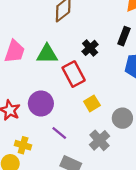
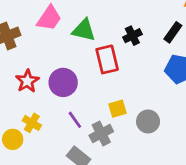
yellow square: (92, 103) -> (117, 109), moved
gray cross: (99, 140) -> (101, 133), moved

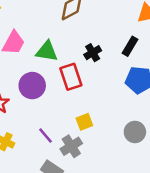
purple circle: (63, 82) -> (32, 86), moved
gray circle: (148, 121) -> (135, 132), moved

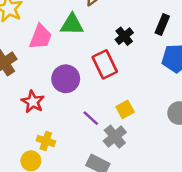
green triangle: (47, 51) -> (72, 24), moved
purple line: (46, 136) -> (91, 118), moved

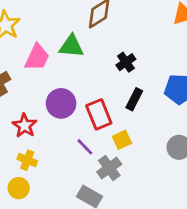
black rectangle: (162, 24) -> (134, 99), moved
red rectangle: (105, 64) -> (99, 114), moved
yellow cross: (46, 141) -> (27, 160), moved

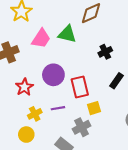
black rectangle: (134, 99) -> (117, 81), moved
purple line: (85, 147) -> (58, 108), moved, turned -64
yellow cross: (27, 160) -> (35, 114), moved, turned 32
yellow circle: (19, 188) -> (26, 135), moved

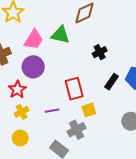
purple circle: (53, 75) -> (33, 67), moved
yellow cross: (35, 114) -> (22, 112), moved

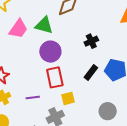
black cross: (100, 52) -> (91, 41), moved
purple circle: (33, 67) -> (50, 52), moved

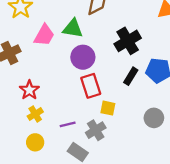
black cross: (91, 41) -> (128, 41), size x1.6
purple line: (33, 97) -> (68, 124), moved
yellow square: (68, 98) -> (108, 108), turned 32

